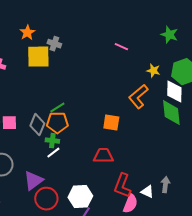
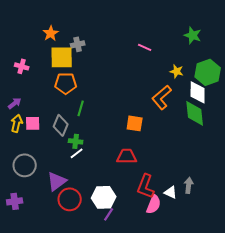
gray cross: (54, 44) -> (78, 44), turned -32
green line: (57, 108) -> (81, 108), turned -42
orange pentagon: (57, 123) -> (66, 83), moved

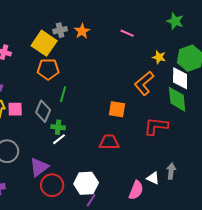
orange star: (51, 33) -> (82, 31), moved
yellow square: (62, 57) -> (44, 43), turned 35
red L-shape: (146, 186) -> (156, 126), moved, turned 75

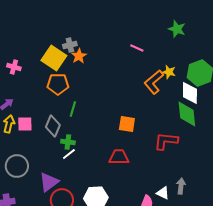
green star: (175, 21) -> (177, 29), moved
orange star: (82, 31) -> (79, 56), moved
orange L-shape: (144, 83) -> (154, 82), moved

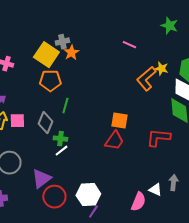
red trapezoid: (119, 157) -> (114, 141), moved, turned 125

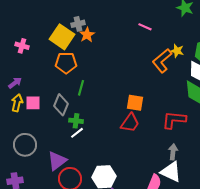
gray arrow: (173, 183) -> (173, 152), moved
white triangle: (155, 190) -> (171, 172), size x1.6

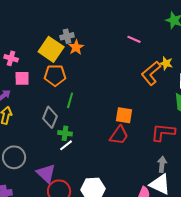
pink square: (33, 103) -> (22, 78), moved
purple triangle: (57, 161) -> (46, 173), turned -40

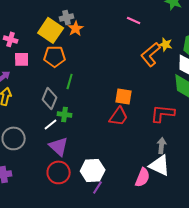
white line: (66, 145) -> (51, 124), moved
purple triangle: (46, 173) -> (59, 146), moved

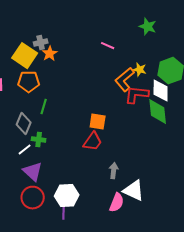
red L-shape: (163, 113) -> (137, 95), moved
gray arrow: (162, 145) -> (114, 171), moved
purple line: (98, 187) -> (64, 213), moved, turned -32

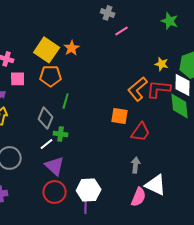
gray cross: (41, 43) -> (108, 13), moved, turned 32
pink line: (108, 46) -> (122, 31), moved, turned -56
orange L-shape: (125, 80) -> (138, 89), moved
red trapezoid: (93, 142) -> (141, 132), moved

